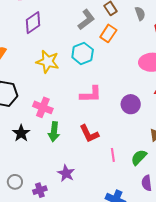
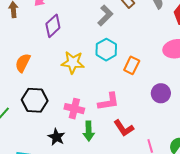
orange rectangle: (108, 33) -> (132, 65), moved
pink L-shape: (91, 94) -> (109, 102), moved

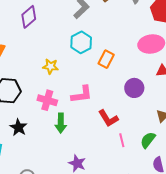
yellow star: (73, 62) -> (51, 66), moved, size x0.7
red L-shape: (124, 128) -> (108, 118), moved
black star: (56, 137) -> (18, 127), moved

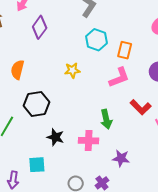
pink L-shape: (82, 95) -> (119, 77), moved
pink cross: (47, 100) -> (89, 141), moved
green arrow: (61, 123) -> (106, 119), moved

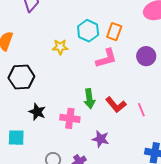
cyan hexagon: (96, 40) -> (88, 31), moved
red L-shape: (141, 107) -> (116, 105), moved

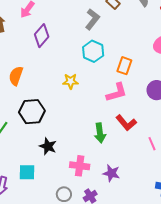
cyan hexagon: (88, 31) -> (93, 51), moved
red L-shape: (116, 105) -> (126, 123), moved
pink cross: (70, 118) -> (80, 166), moved

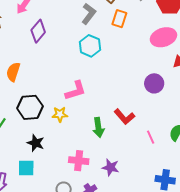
orange rectangle: (124, 66) -> (119, 19), moved
yellow star: (71, 81) -> (60, 114), moved
pink L-shape: (117, 92) -> (75, 91), moved
black star: (48, 146) -> (36, 143), moved

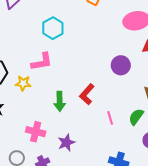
cyan hexagon: (90, 46) -> (53, 28), moved
red L-shape: (124, 117) -> (87, 94), turned 75
purple star: (111, 167) -> (66, 143), turned 30

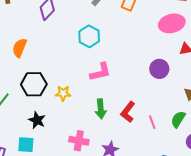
pink L-shape: (42, 62) -> (100, 72), moved
red L-shape: (87, 94) -> (128, 112), moved

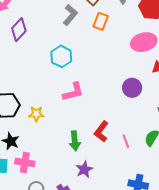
green arrow: (101, 109) -> (75, 141), moved
pink cross: (79, 141) -> (25, 162), moved

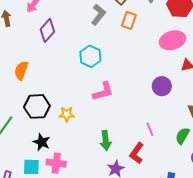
red L-shape: (101, 131) -> (137, 153), moved
pink line: (126, 141) -> (150, 129), moved

